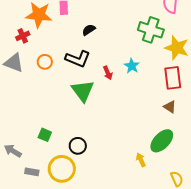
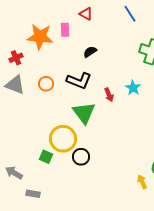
red cross: (23, 36) -> (16, 58), moved
black circle: (78, 146) -> (81, 157), moved
yellow circle: (62, 169) -> (63, 139), moved

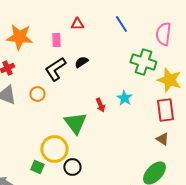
red triangle: (86, 14) -> (77, 24), turned -32
orange star: (40, 37) -> (19, 37), moved
black L-shape: (79, 81) -> (55, 69), moved, turned 125

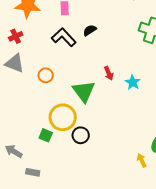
black L-shape: (55, 69) -> (64, 37), turned 80
orange circle: (37, 94) -> (46, 75), moved
cyan star: (124, 98) -> (133, 82), moved

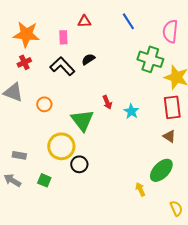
red cross: (16, 36) -> (24, 62), moved
green square: (46, 135) -> (44, 180), moved
gray rectangle: (33, 172) -> (19, 155), moved

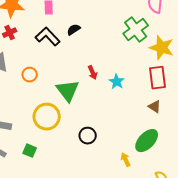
green cross: (150, 59) -> (136, 30), turned 35
black circle: (79, 164) -> (88, 136), moved

